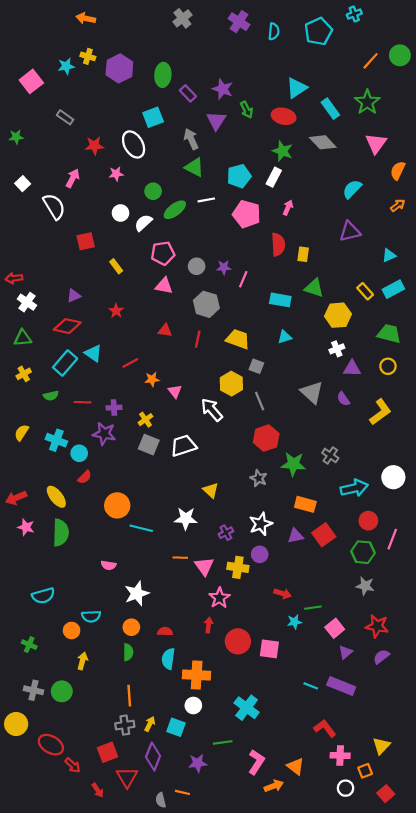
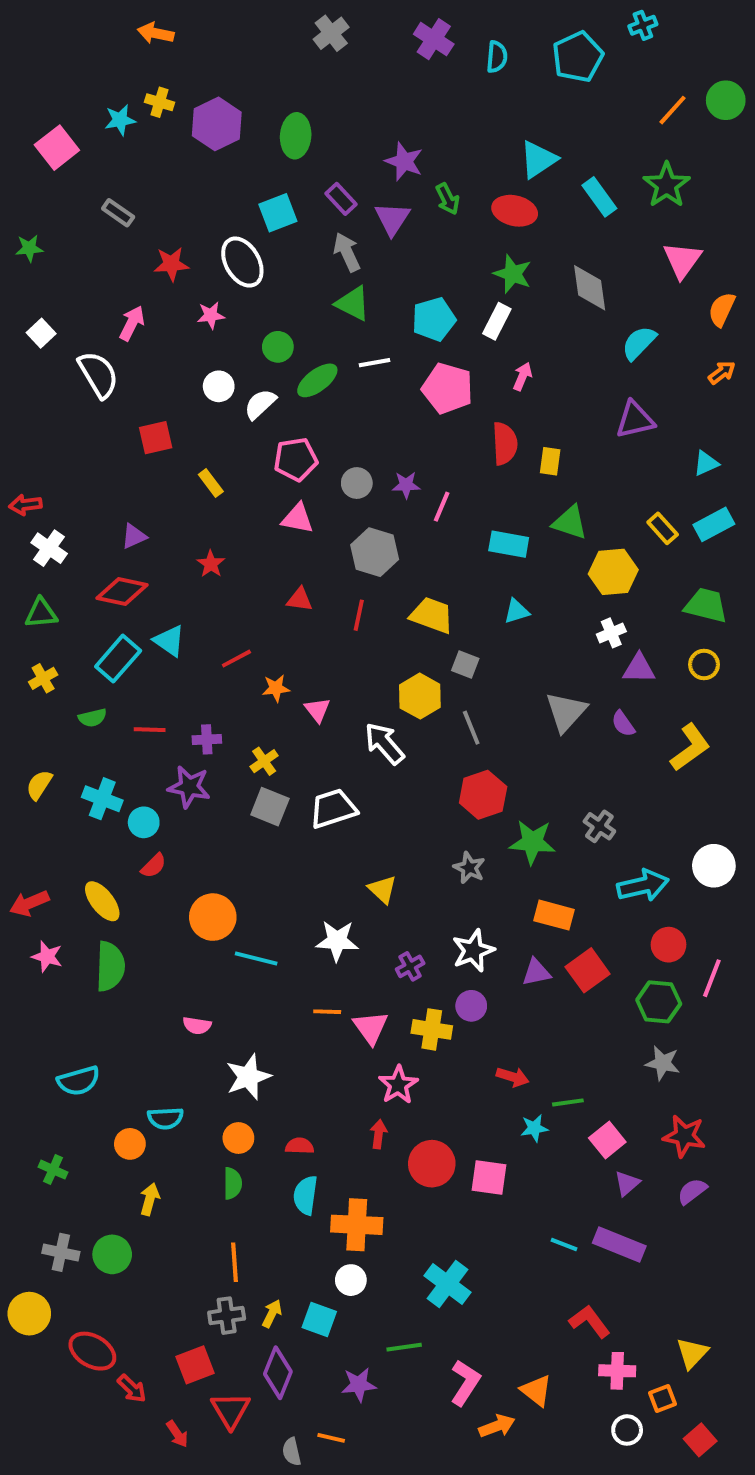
purple rectangle: (188, 93) -> (341, 199), moved
gray diamond: (323, 142) -> (590, 288), moved, turned 36
gray triangle: (312, 392) -> (566, 712), turned 30

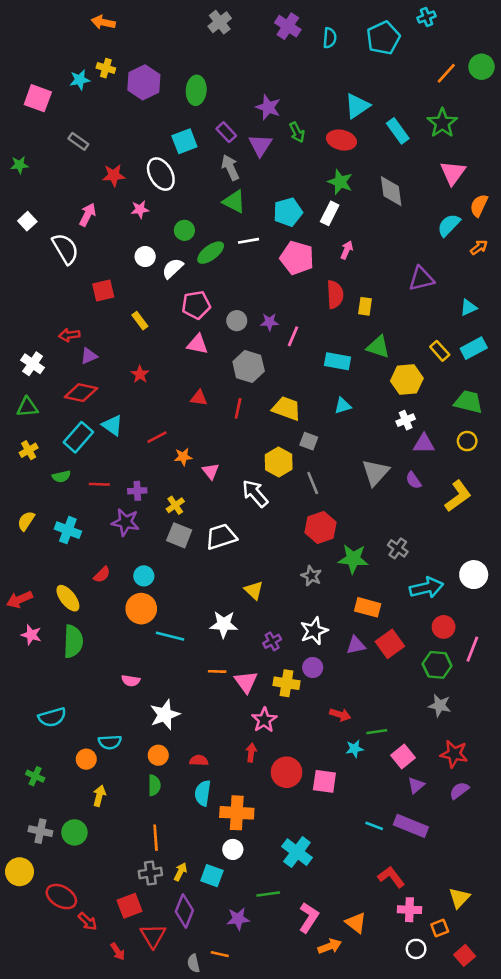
pink square: (57, 148) -> (38, 98), turned -32
cyan semicircle: (639, 343) -> (449, 225), moved
red arrow: (25, 505) -> (69, 335), moved
cyan circle: (144, 822) -> (144, 576), moved

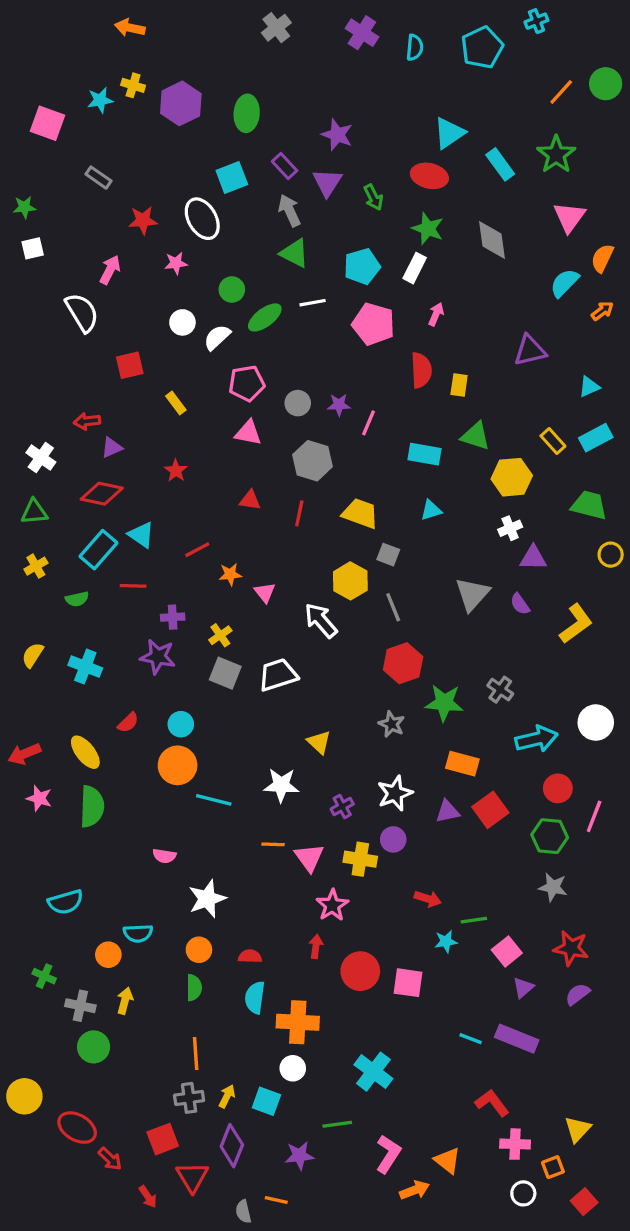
green arrow: (297, 132) -> (373, 197), moved
white square: (27, 221) -> (33, 248), moved, turned 30
yellow circle: (467, 441) -> (611, 555), moved
red line: (99, 484) -> (133, 586), moved
gray cross: (40, 831) -> (80, 1006), moved

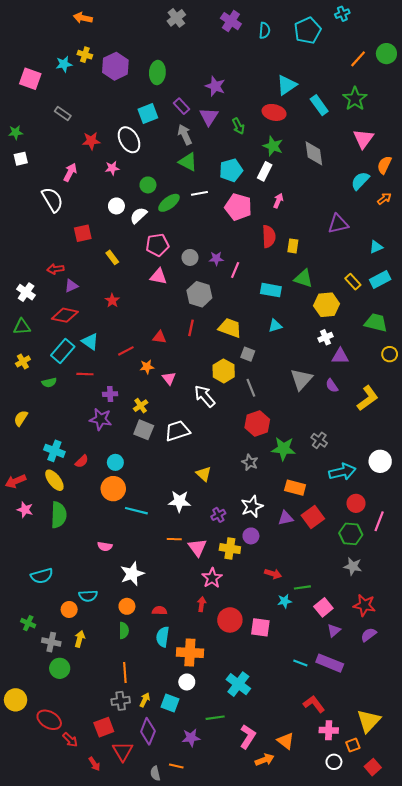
red triangle: (250, 500) -> (159, 337), moved
cyan cross: (85, 667) -> (54, 451), moved
yellow triangle: (578, 1129) -> (369, 721), size x1.4

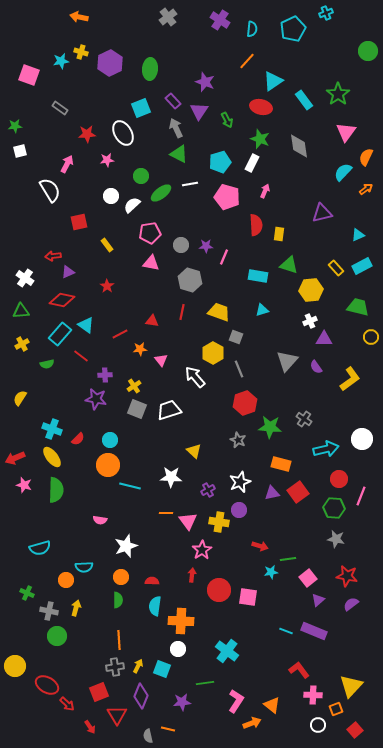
orange line: (358, 59) -> (247, 61), moved
red line: (85, 374) -> (81, 356), turned 35

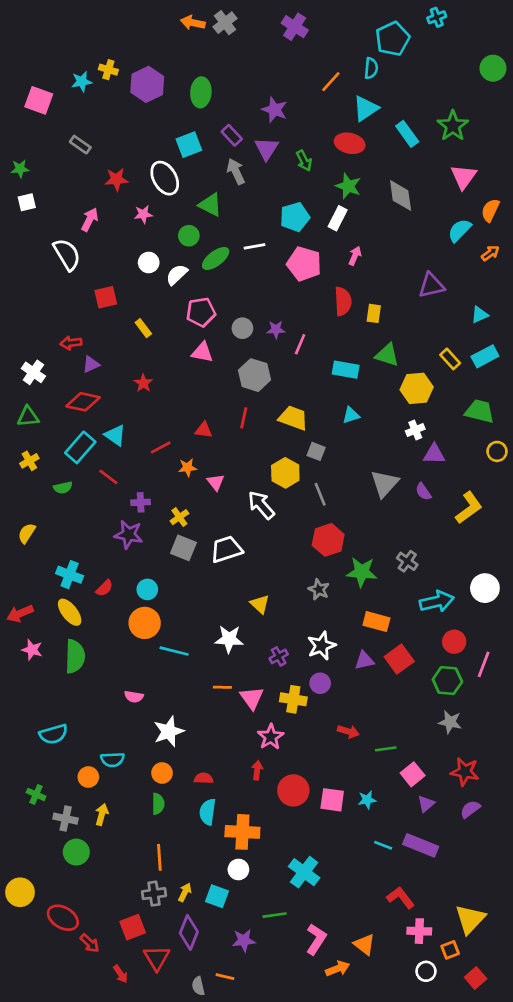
orange arrow: (79, 17) -> (193, 23), moved
cyan semicircle: (252, 29) -> (371, 68), moved
green triangle: (179, 154) -> (210, 205), moved
cyan star: (271, 572) -> (367, 800), moved

